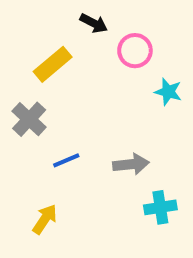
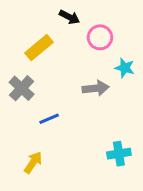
gray arrow: (131, 164) -> (96, 88), moved

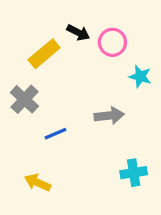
black arrow: (69, 17) -> (78, 33), moved
gray arrow: (96, 88) -> (109, 116), moved
yellow arrow: (33, 162) -> (37, 182), turned -100

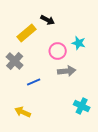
pink circle: (112, 42) -> (58, 51), moved
cyan star: (140, 77) -> (79, 43), moved
cyan cross: (134, 173) -> (82, 106), turned 35

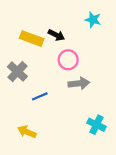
black arrow: (48, 20) -> (56, 35), moved
yellow rectangle: (27, 33) -> (32, 39), turned 60
cyan star: (79, 43) -> (93, 20), moved

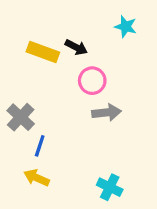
gray cross: (17, 72) -> (21, 117), moved
blue line: (40, 96) -> (40, 146), moved, turned -49
cyan cross: (96, 125) -> (110, 187), moved

